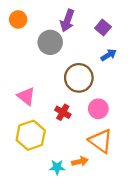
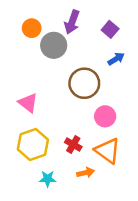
orange circle: (18, 19) -> (32, 28), moved
red cross: (63, 112) -> (73, 144), moved
cyan star: (57, 167) -> (48, 179), moved

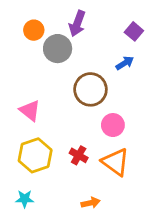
purple square: (110, 29) -> (134, 31), moved
orange arrow: (86, 173) -> (90, 203), moved
cyan star: (48, 179) -> (25, 199), moved

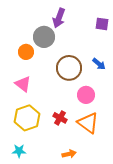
orange circle: (34, 30) -> (26, 52), moved
purple square: (134, 31) -> (102, 24), turned -32
blue arrow: (125, 63) -> (99, 64), moved, turned 72

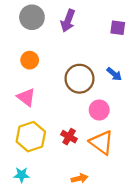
gray circle: (44, 37) -> (32, 17), moved

